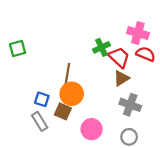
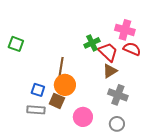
green square: (18, 48) -> (16, 44), turned 35
gray rectangle: (40, 121) -> (36, 110), turned -54

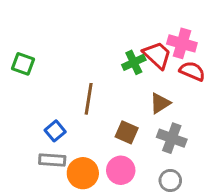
red trapezoid: (108, 52) -> (157, 55), moved
orange circle: (65, 85) -> (83, 173), moved
blue square: (38, 90) -> (55, 131), turned 32
brown square: (57, 101) -> (127, 132), moved

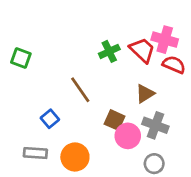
green cross: (134, 62) -> (109, 51), moved
brown line: (89, 99) -> (80, 90), turned -44
gray rectangle: (52, 160) -> (35, 153), moved
pink circle: (121, 170) -> (128, 136), moved

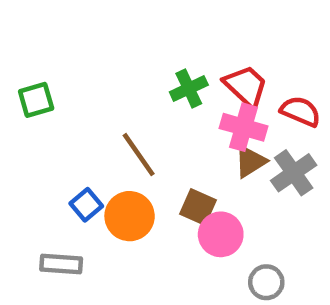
pink cross: (165, 40) -> (243, 127), moved
green square: (21, 58) -> (36, 100), turned -36
gray cross: (155, 125) -> (294, 173), moved, turned 35
orange circle: (75, 157) -> (130, 216), moved

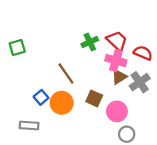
pink circle: (221, 234) -> (117, 111), moved

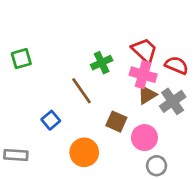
green cross: (90, 42) -> (102, 63), moved
orange circle: (62, 103) -> (84, 152), moved
gray rectangle: (29, 126) -> (16, 155), moved

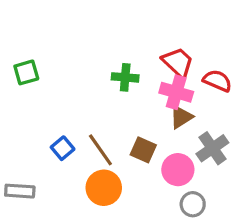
green cross: (102, 63) -> (125, 77), turned 30
brown line: (82, 91) -> (100, 150), moved
gray cross: (173, 101) -> (212, 148), moved

